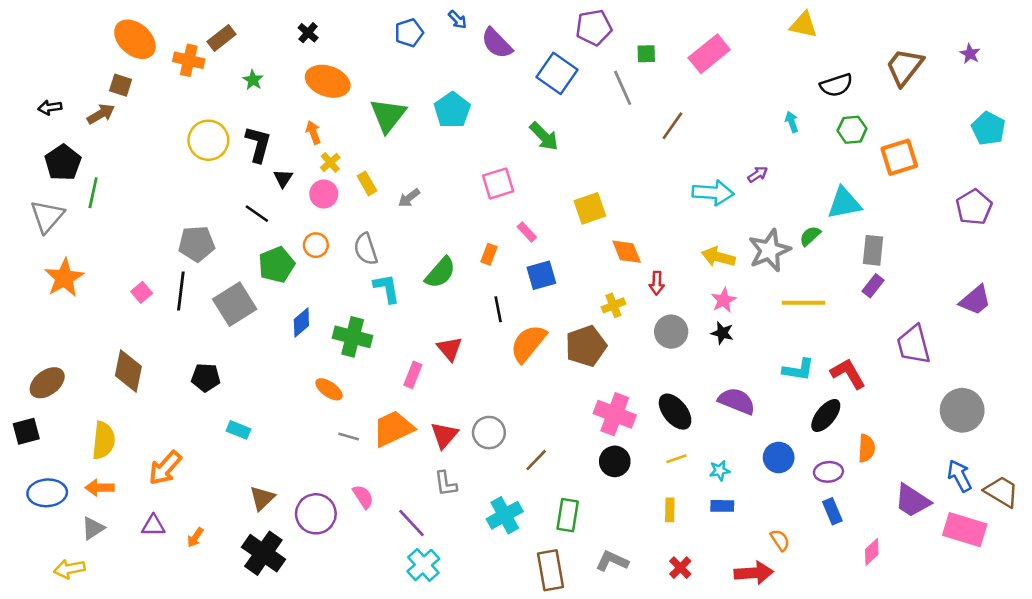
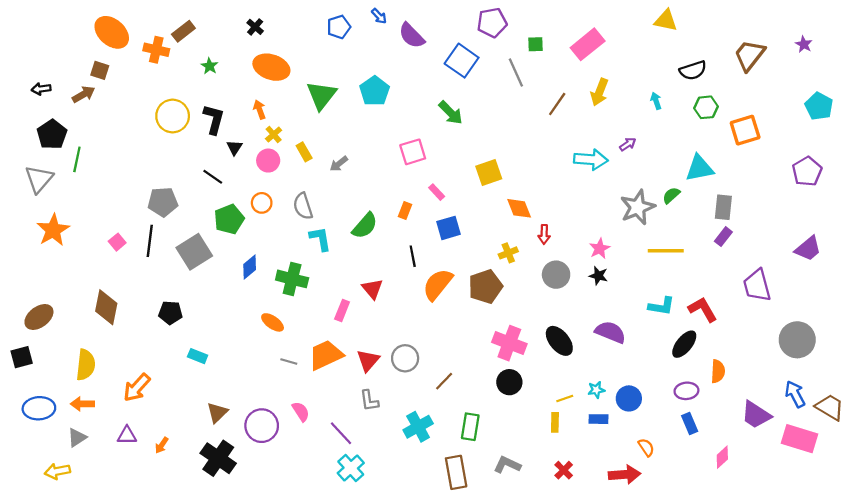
yellow arrow: (718, 257) -> (600, 92), moved, turned -84
blue circle: (779, 457) -> (629, 398), moved
yellow line: (676, 459) -> (565, 398), moved

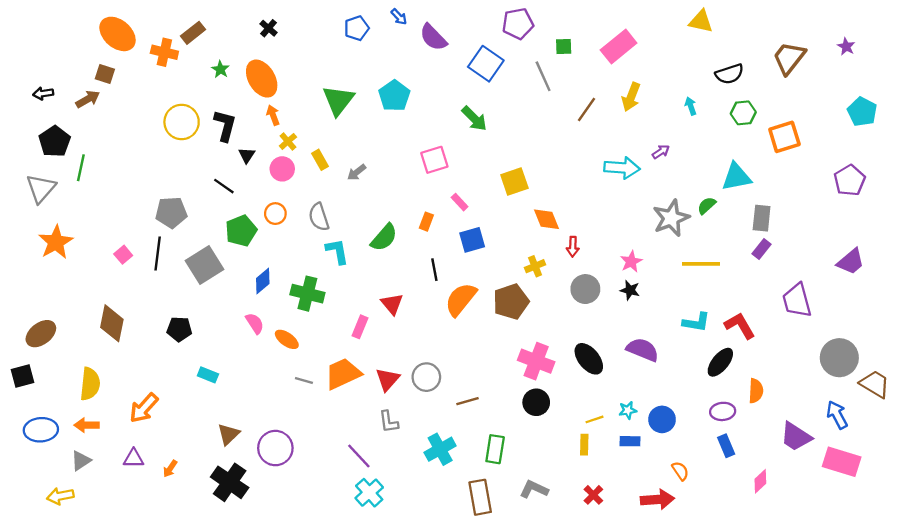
orange ellipse: (271, 67) -> (262, 79), moved, turned 40
brown line: (444, 381) -> (468, 401), turned 30
brown trapezoid: (830, 407) -> (875, 384), moved
pink semicircle: (301, 412) -> (255, 323), moved

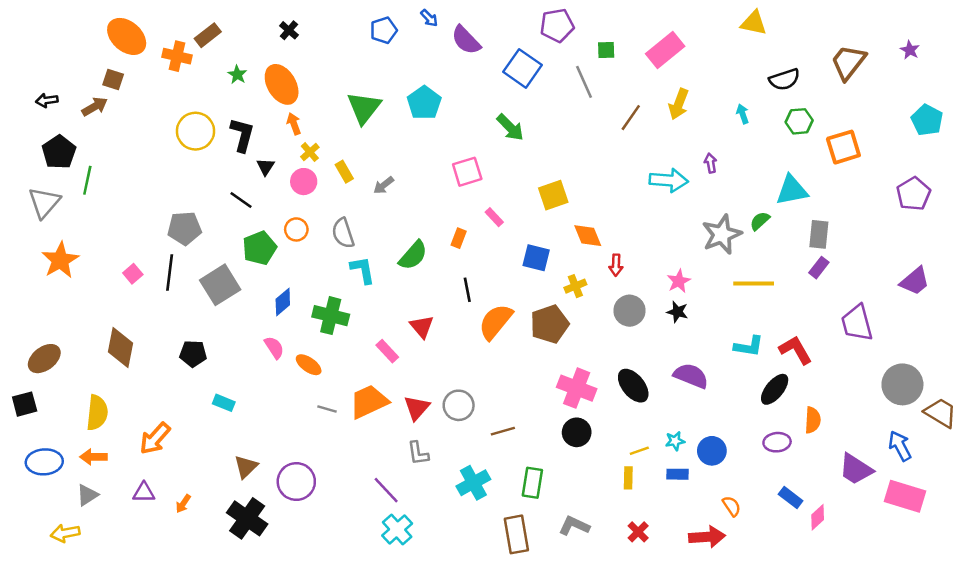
purple arrow: (661, 152) -> (711, 163), turned -66
blue square: (472, 240) -> (536, 258), moved, turned 30
pink rectangle: (360, 327) -> (387, 351), turned -65
blue rectangle: (726, 446) -> (791, 498), moved, turned -30

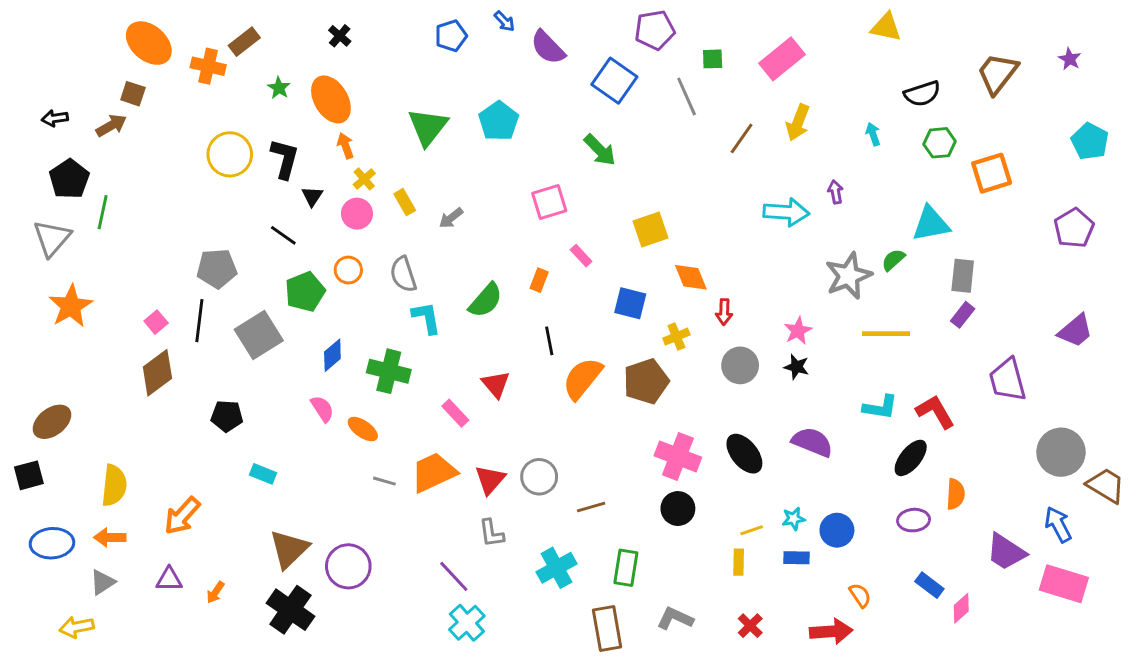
brown diamond: (120, 348) -> (157, 373), moved, turned 42
brown triangle: (246, 467) -> (289, 549), size x1.4

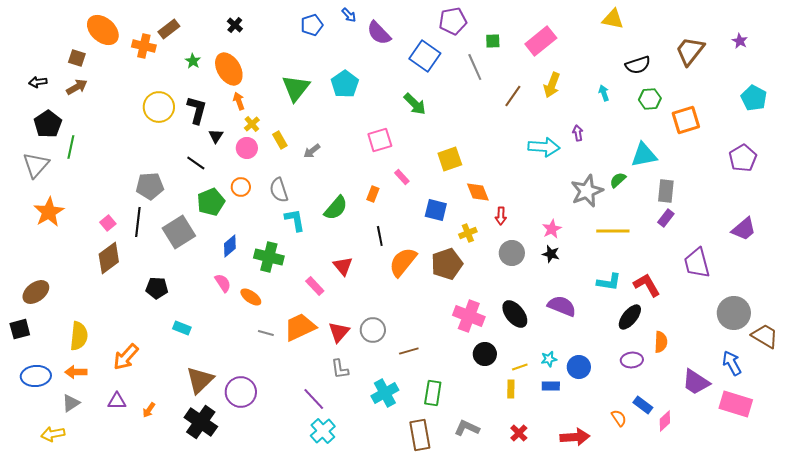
brown square: (133, 94) -> (77, 58), moved
black circle: (678, 509) -> (485, 354), moved
orange semicircle: (860, 595) -> (619, 418), moved

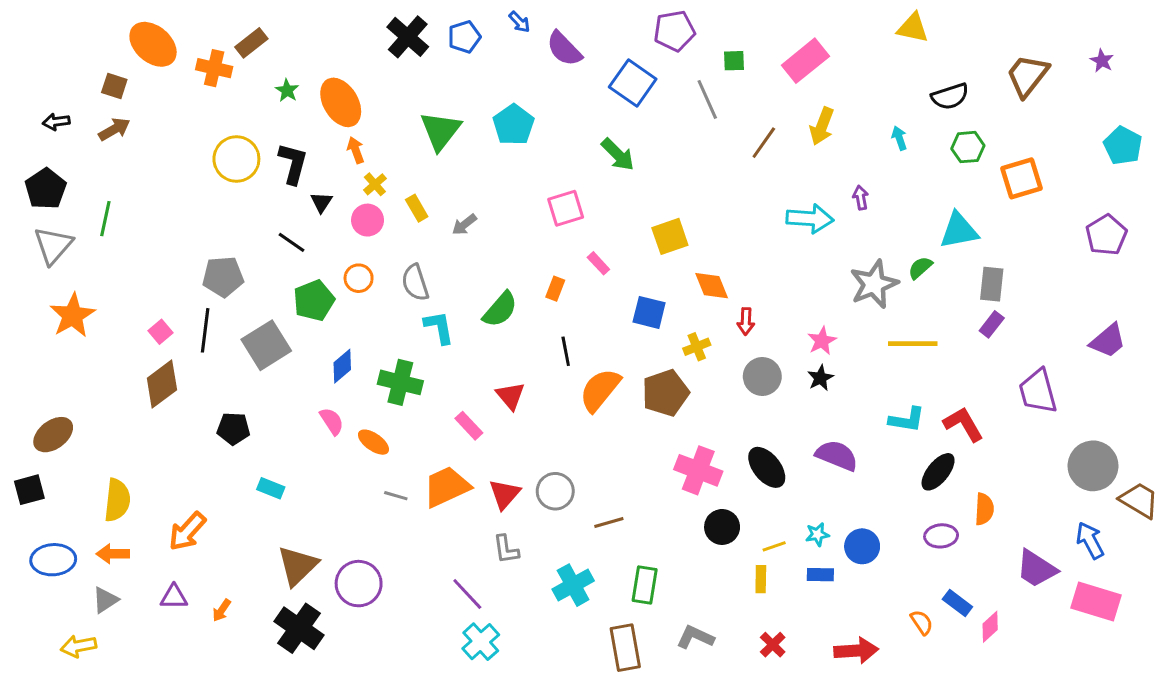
black cross: (235, 25) -> (408, 37), moved, size x1.8
black pentagon: (48, 124) -> (46, 189), moved
black star: (551, 254) -> (820, 378), turned 30

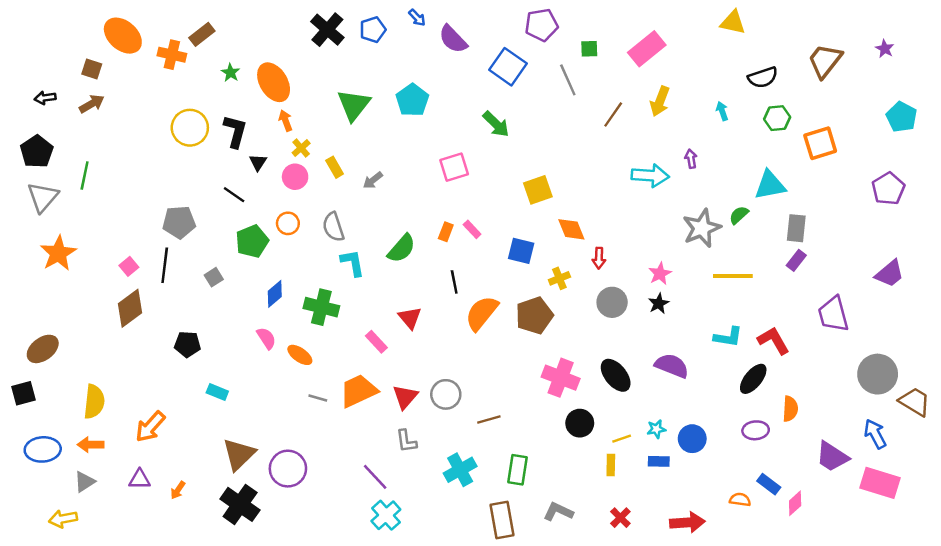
pink rectangle: (598, 263) -> (472, 229), moved
gray square: (266, 345) -> (214, 277), size x0.5
orange semicircle: (922, 622) -> (740, 500), turned -48

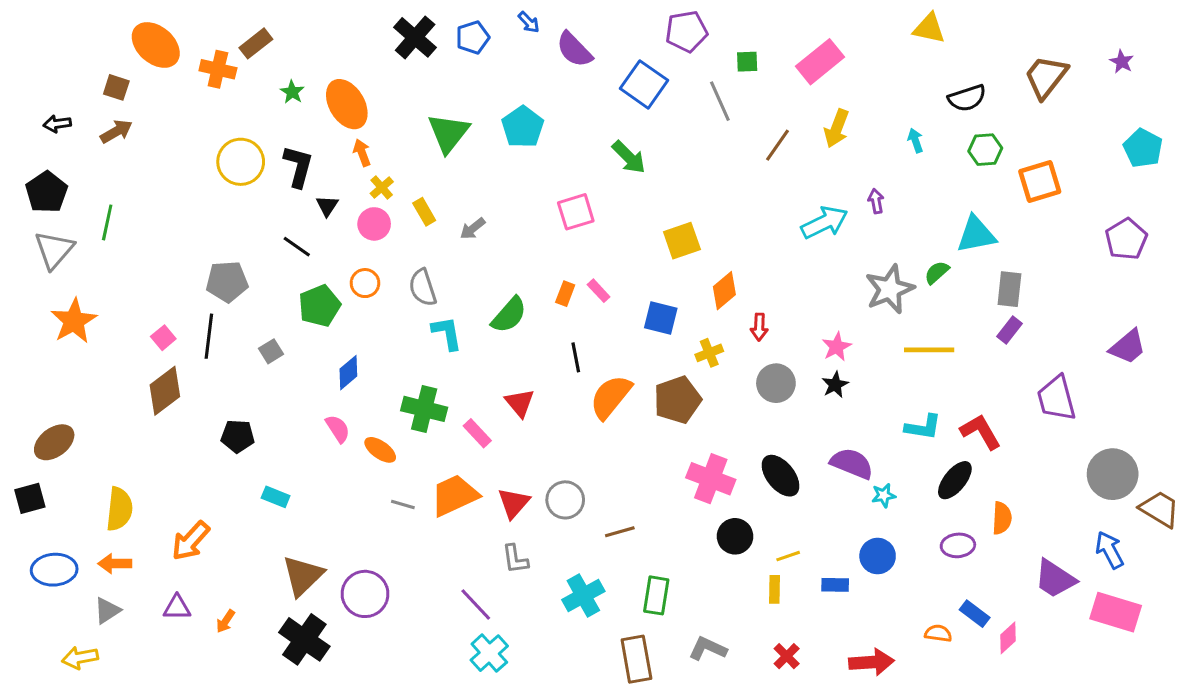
cyan arrow: (650, 176) -> (824, 222), turned -30
orange diamond: (571, 229) -> (724, 291), turned 72
green cross: (321, 307) -> (424, 409), moved
cyan star: (656, 429) -> (884, 495), moved

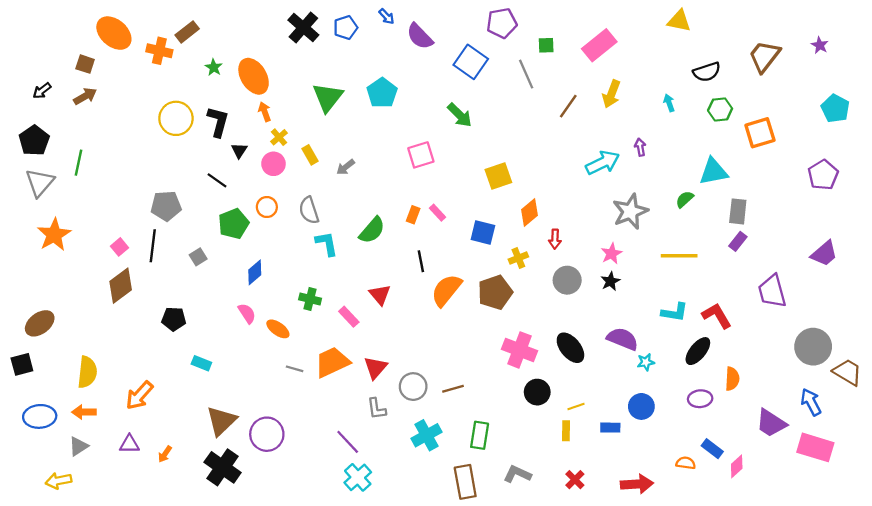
black arrow: (57, 124) -> (42, 91), turned -30
gray star: (890, 289) -> (630, 211), moved
green cross: (424, 409) -> (310, 299), size x0.7
gray circle: (565, 500) -> (413, 387), moved

